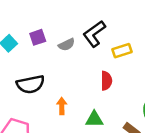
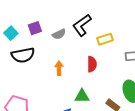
black semicircle: (30, 84) -> (23, 55), moved
orange arrow: (62, 106) -> (59, 68), moved

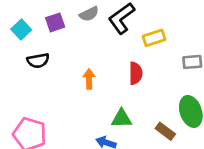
gray semicircle: (59, 34) -> (89, 14), moved
black semicircle: (23, 55) -> (38, 61), size x0.7

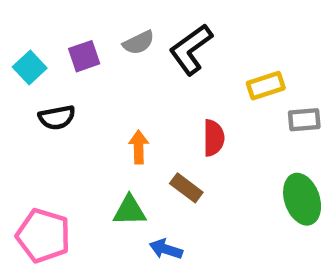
yellow rectangle: (154, 38) -> (266, 86), moved
green triangle: (122, 119) -> (130, 211), moved
brown rectangle: (165, 131) -> (186, 188), moved

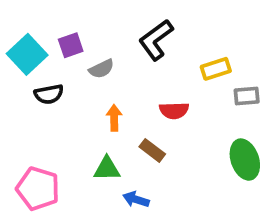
gray semicircle: (139, 43) -> (101, 69), moved
cyan square: (30, 68) -> (27, 54), size x1.5
red semicircle: (214, 138) -> (174, 111), turned 88

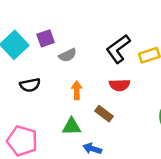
black L-shape: (156, 40) -> (118, 49), moved
black semicircle: (49, 94) -> (30, 85), moved

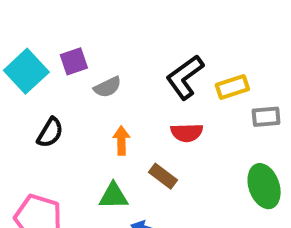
black semicircle: (30, 85) -> (50, 133), turned -48

